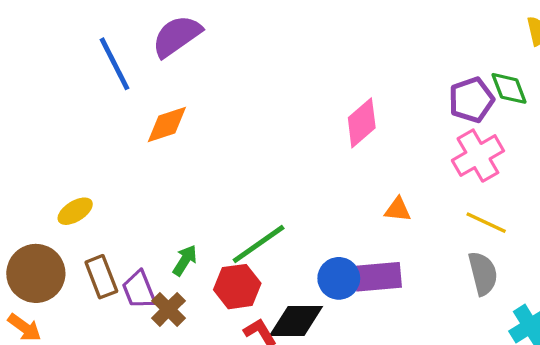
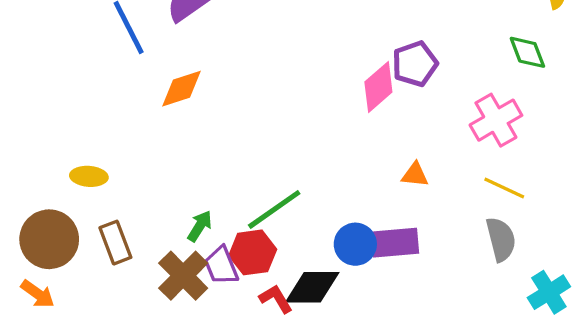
purple pentagon: (471, 100) -> (415, 64), moved
yellow ellipse: (75, 211) -> (89, 176), turned 36
purple trapezoid: (139, 290) -> (221, 266), moved
brown cross: (168, 309) -> (183, 276), size x1.4

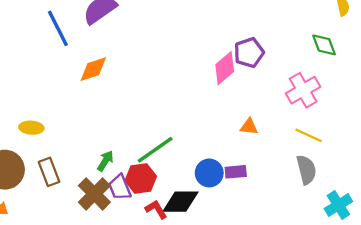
purple rectangle: (395, 243) -> (236, 172), size x0.7

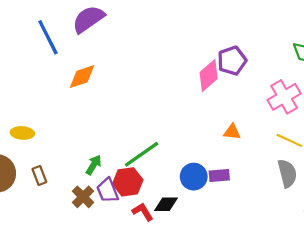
brown rectangle: (49, 172) -> (39, 176), size x0.7
brown cross: (94, 194) -> (83, 197), size x0.7
black diamond: (180, 202) -> (166, 204), size x0.7

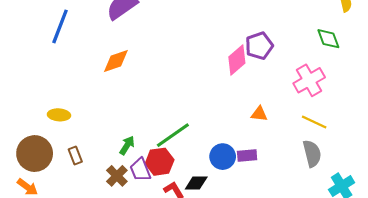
blue line: (48, 37) -> (60, 26), moved, turned 48

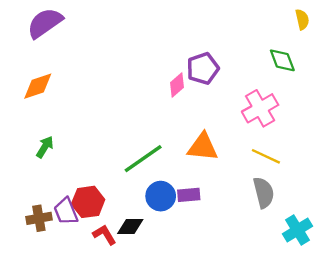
pink diamond: (237, 60) -> (177, 85), size x0.7
orange triangle: (259, 114) -> (203, 147), size x1.6
green line: (173, 135) -> (143, 159), moved
green arrow: (127, 145) -> (45, 147), moved
brown cross: (117, 176) -> (39, 218), turned 35

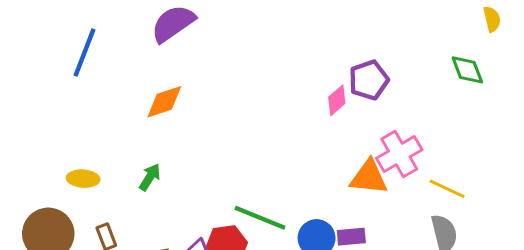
pink cross: (260, 108) -> (399, 154), moved
green arrow: (45, 147) -> (150, 177), moved
green line: (143, 159) -> (260, 218), moved, turned 57

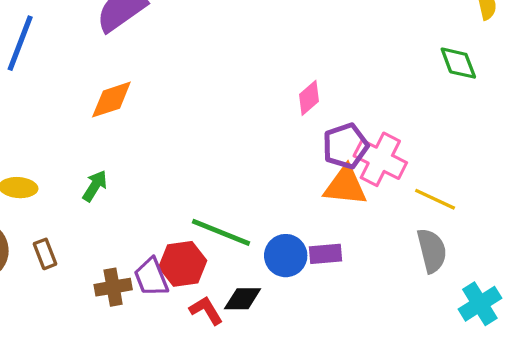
purple pentagon: (369, 80) -> (345, 146), moved
pink cross: (399, 154) -> (380, 159), turned -33

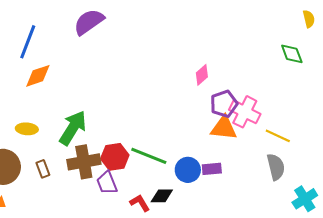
orange diamond: (111, 100) -> (38, 76), moved
green arrow: (95, 186) -> (73, 128), size x1.8
red hexagon: (183, 264) -> (115, 157), moved
brown cross: (113, 287) -> (84, 162), moved, size x1.5

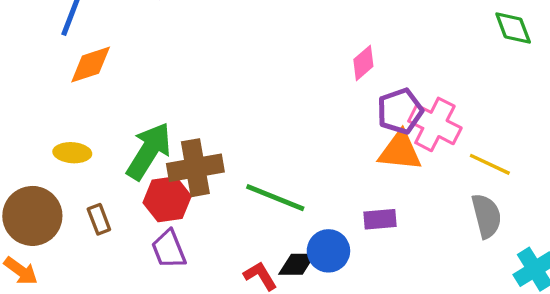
red hexagon: (115, 157) -> (167, 199), moved
brown cross: (84, 162) -> (195, 168), moved
blue circle: (188, 170) -> (328, 251), moved
purple trapezoid: (107, 183) -> (169, 249), moved

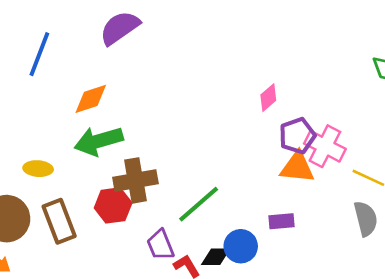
orange diamond: (91, 65) -> (91, 99), moved
green arrow: (149, 151) -> (99, 141), moved, turned -138
green line: (275, 198) -> (199, 204), turned -63
brown rectangle: (99, 219) -> (59, 221), size x1.8
purple trapezoid: (169, 249) -> (160, 245), moved

